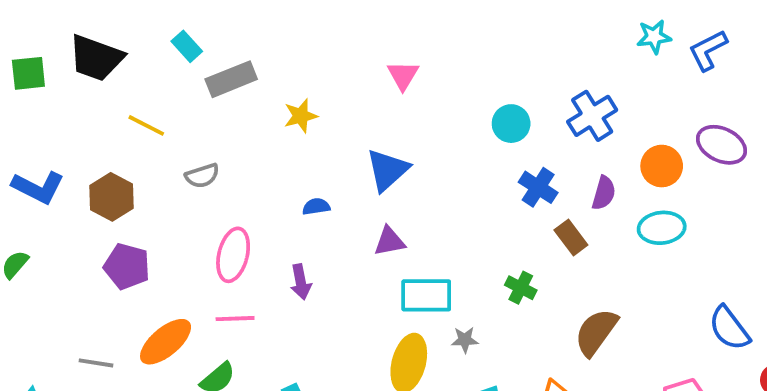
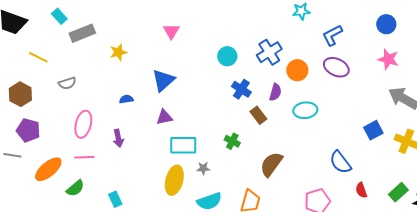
blue L-shape: (708, 50) -> (332, 35), moved
orange circle: (662, 166) -> (297, 70), moved
gray line: (96, 363) -> (12, 155), moved

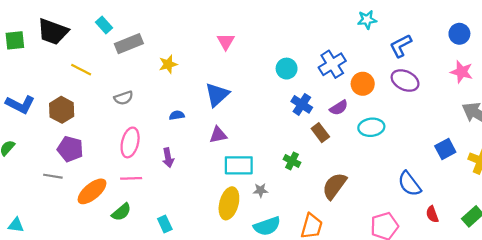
gray semicircle: (67, 83) -> (124, 98), moved
purple semicircle: (275, 92) -> (339, 108), turned 42

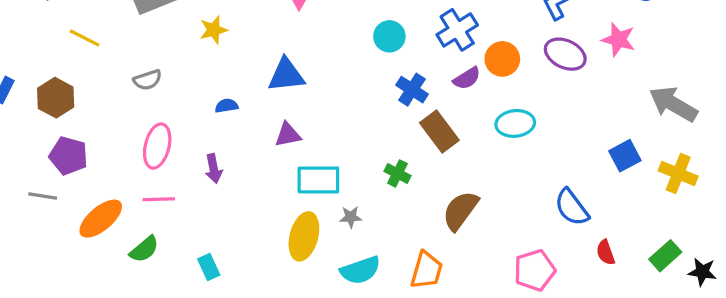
pink star: (462, 72) -> (618, 40), moved
blue triangle: (217, 95) -> (286, 75), turned 36
purple semicircle: (339, 108) -> (467, 78), moved
brown rectangle: (320, 133) -> (439, 132), size x1.4

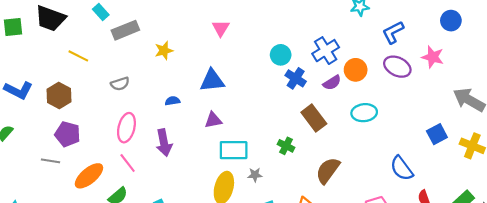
blue cross: (412, 90) -> (296, 78), moved
purple arrow: (214, 169) -> (164, 143), size x1.4
pink line: (159, 199) -> (128, 163), turned 54

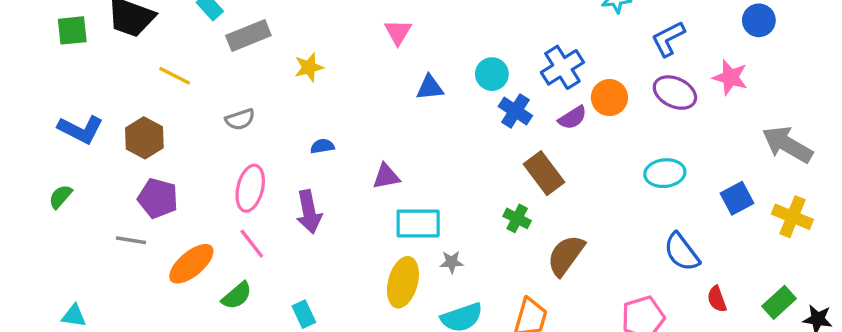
blue triangle: (212, 81) -> (430, 87), moved, size x0.7
cyan ellipse: (364, 113) -> (665, 173), moved
green cross: (286, 146) -> (517, 218), moved

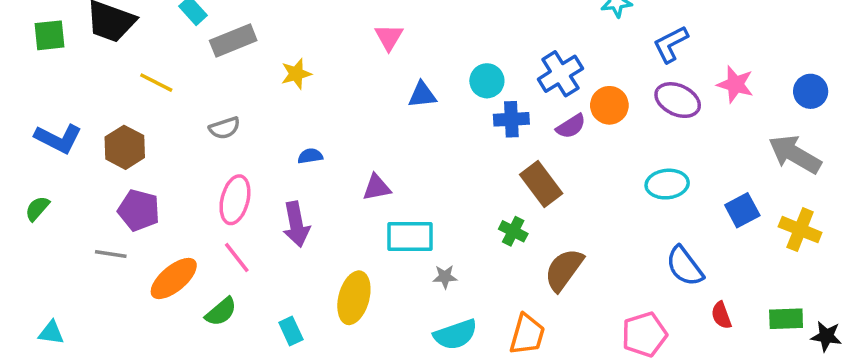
blue circle: (759, 20) -> (811, 91), moved
blue cross: (515, 111) -> (511, 119), turned -36
yellow ellipse: (403, 282) -> (354, 298), moved
green rectangle: (779, 302) -> (786, 319), turned 40

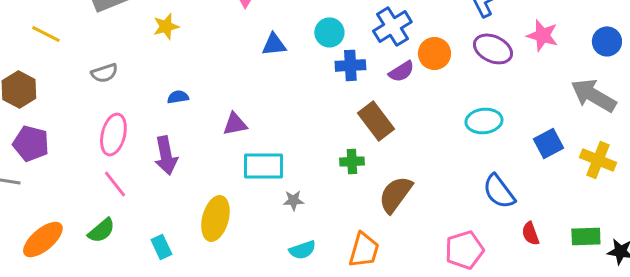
green cross: (513, 231) -> (352, 161), turned -30
orange ellipse: (174, 278) -> (43, 240), moved
cyan semicircle: (455, 334) -> (302, 250), size x0.7

